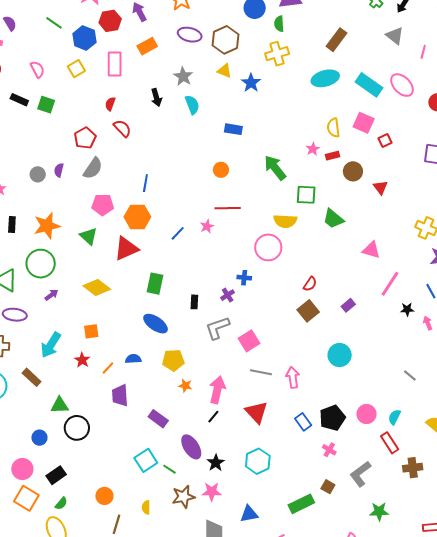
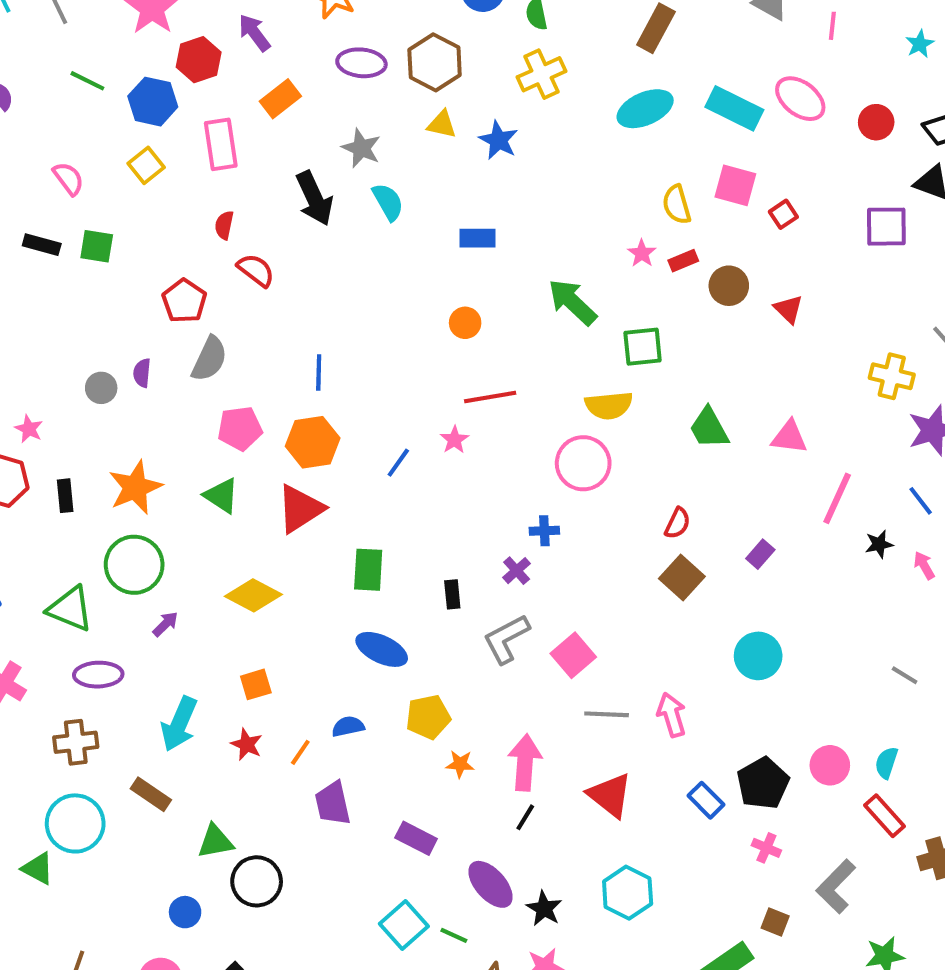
black arrow: (156, 97) -> (314, 198), size x1.5
green trapezoid: (333, 219) -> (709, 428), moved, turned 30

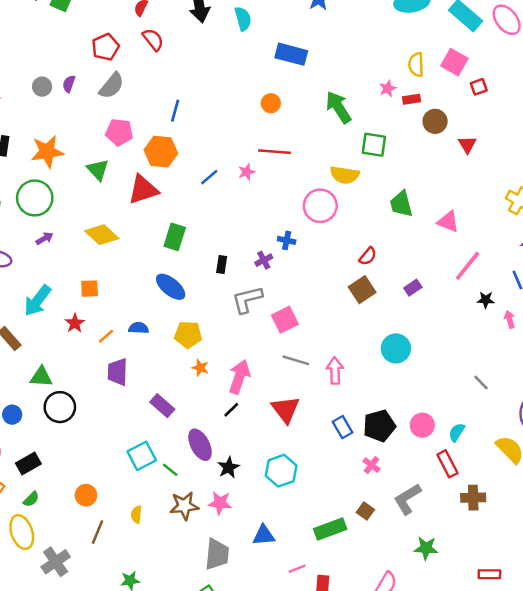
blue rectangle: (478, 238) -> (291, 54), size x1.4

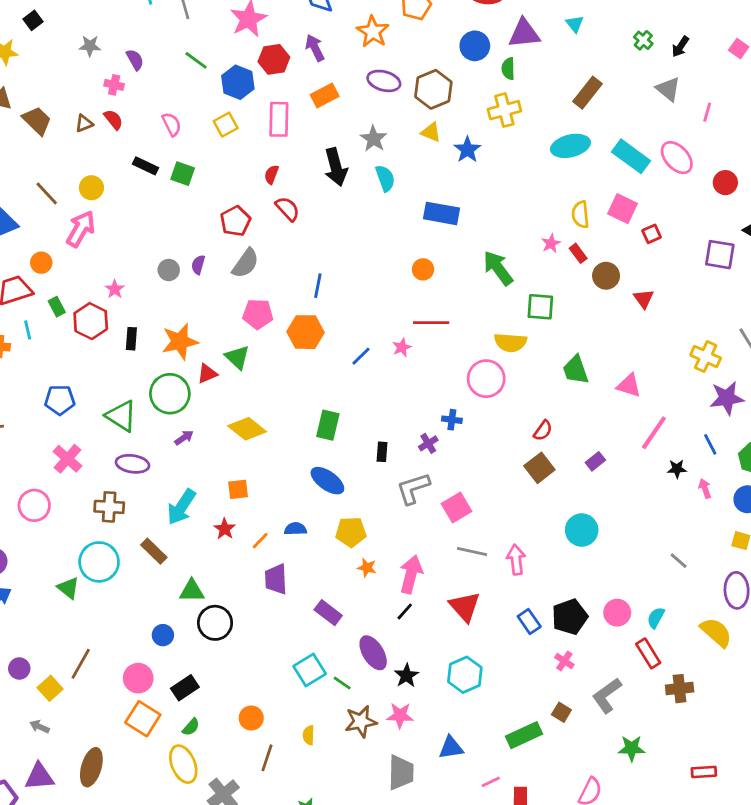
red rectangle: (411, 99) -> (578, 253), turned 66
red triangle: (143, 190) -> (207, 374), moved, size x0.6

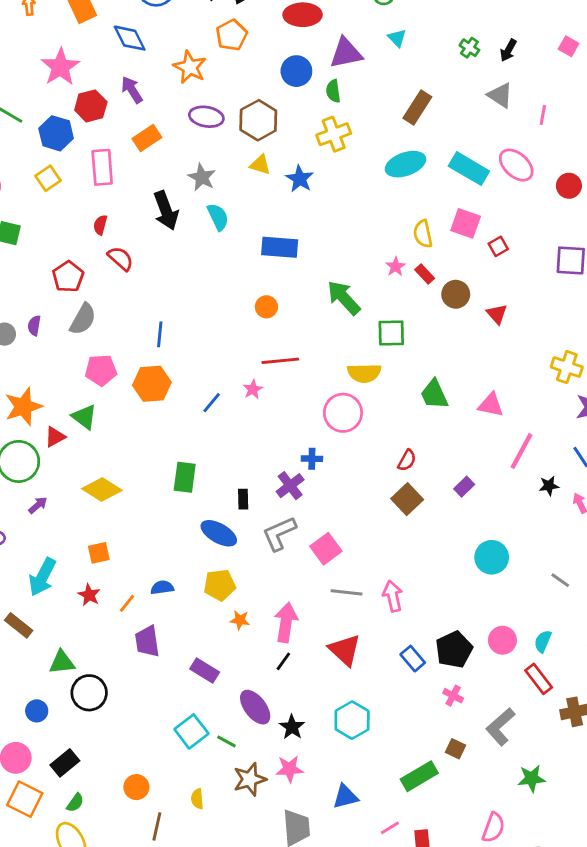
purple cross: (428, 443) -> (290, 486), size x1.4
blue ellipse: (327, 481) -> (219, 533), moved
cyan circle: (582, 530) -> (492, 557), moved

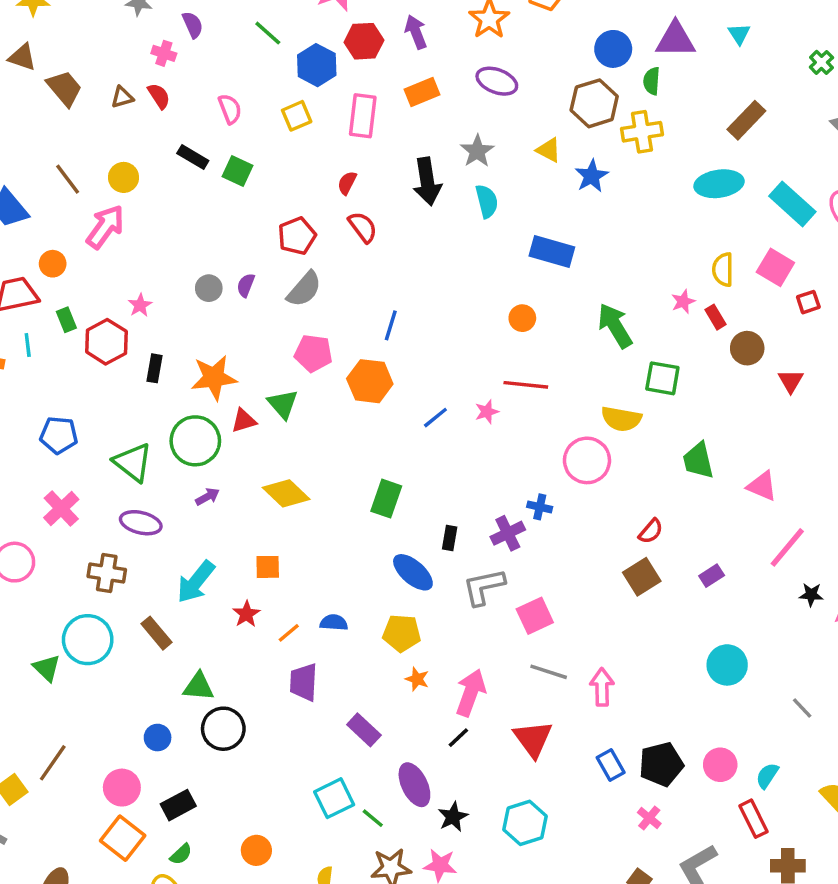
brown hexagon: (258, 120) -> (594, 103), moved

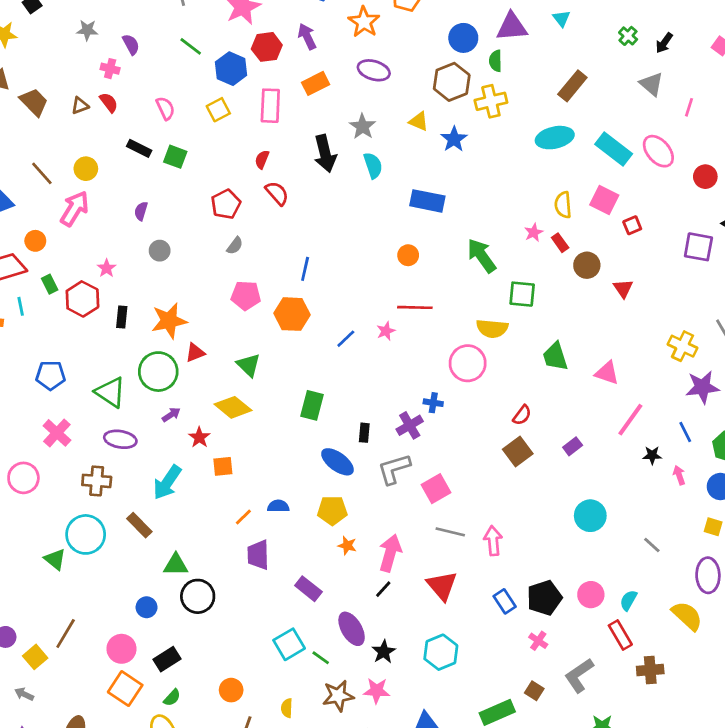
purple semicircle: (246, 285) -> (141, 211), moved
gray semicircle: (304, 289) -> (235, 246), size x0.6
green triangle: (283, 404) -> (249, 365), moved
red star: (246, 614) -> (199, 437), moved

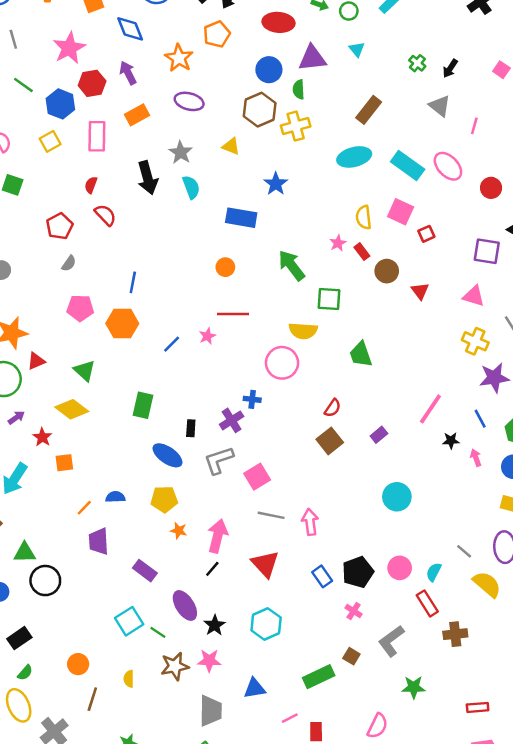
blue star: (454, 139) -> (276, 184), moved
pink triangle: (607, 373) -> (474, 296), moved
gray line: (652, 545) -> (464, 551), moved

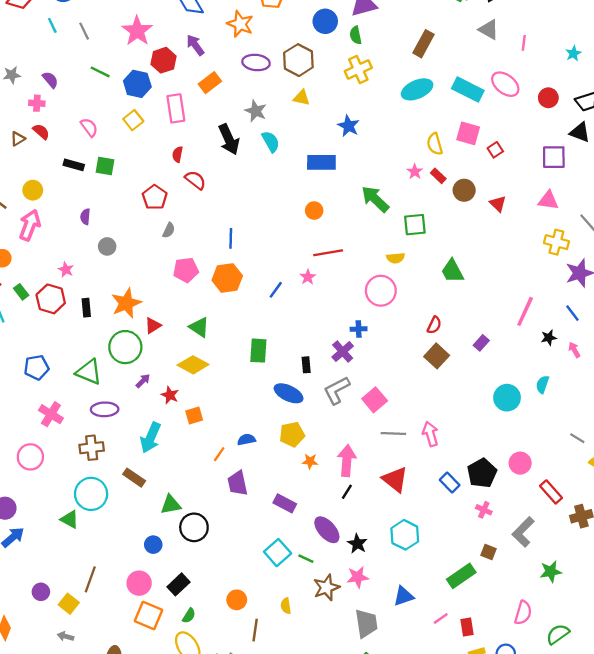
brown hexagon: (260, 110) -> (298, 60), moved
yellow semicircle: (303, 331) -> (396, 258), size x0.7
cyan semicircle: (434, 572) -> (542, 384), moved

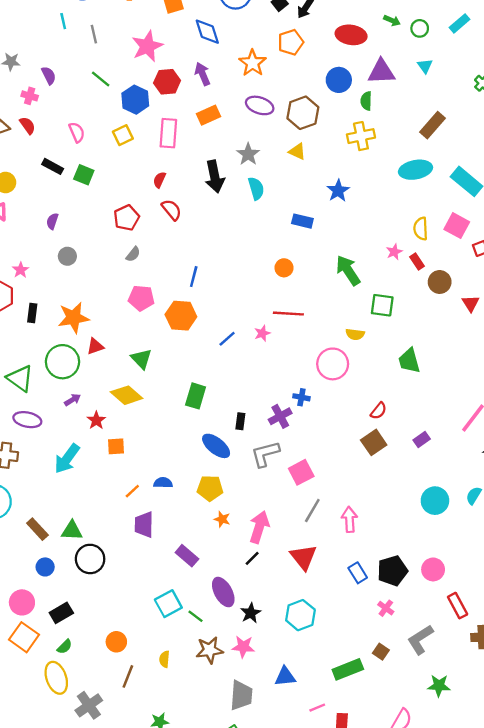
blue rectangle: (321, 162) -> (302, 221), size x0.7
gray line: (393, 433) -> (312, 510), turned -75
brown rectangle: (134, 478) -> (37, 529), moved

